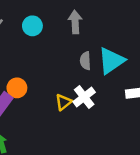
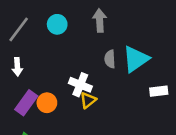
orange circle: (17, 88) -> (47, 103), moved
white cross: (84, 97) -> (80, 85), moved, turned -30

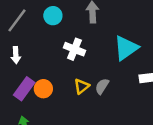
gray semicircle: (110, 59) -> (102, 86), moved, turned 35
white cross: (80, 85) -> (74, 49), moved

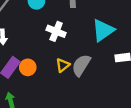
gray semicircle: (102, 86) -> (81, 65), size x1.5

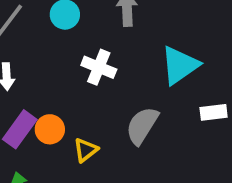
yellow triangle: (63, 65) -> (86, 150), moved

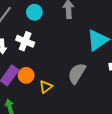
white cross: (99, 67) -> (25, 41), moved

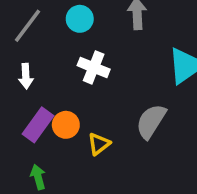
white cross: (25, 41) -> (94, 67), moved

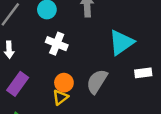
orange circle: (66, 125) -> (64, 83), moved

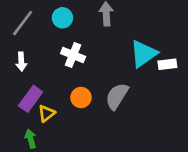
white rectangle: (143, 73) -> (167, 64), moved
yellow triangle: (60, 97) -> (46, 113), moved

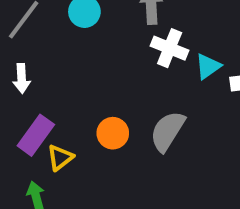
cyan triangle: (143, 54) -> (208, 66), size x0.6
white cross: (73, 55) -> (170, 48), moved

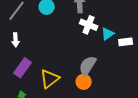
orange circle: (113, 133) -> (84, 82), moved
yellow triangle: (60, 158) -> (50, 79), moved, size x1.5

